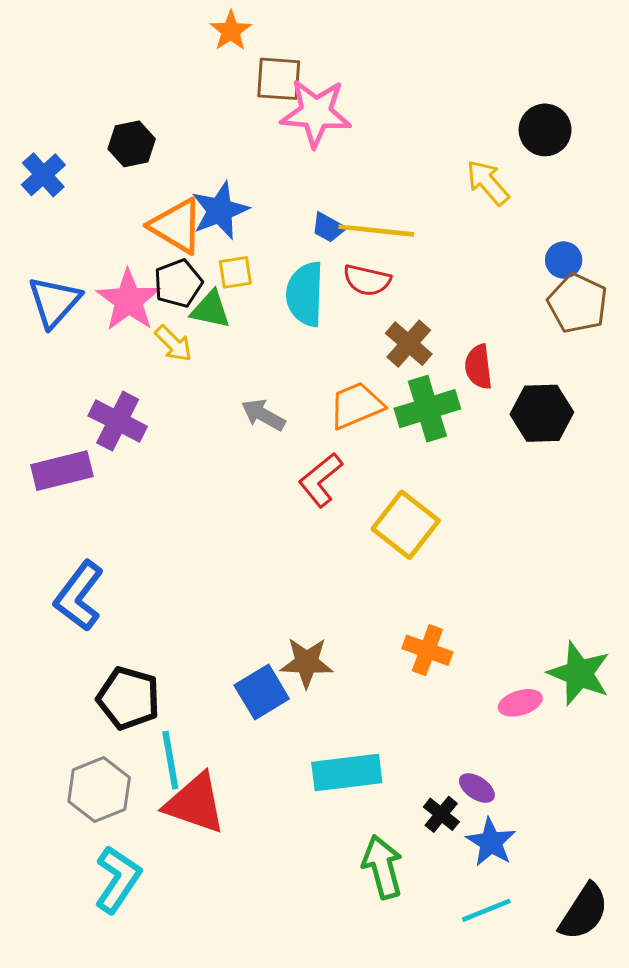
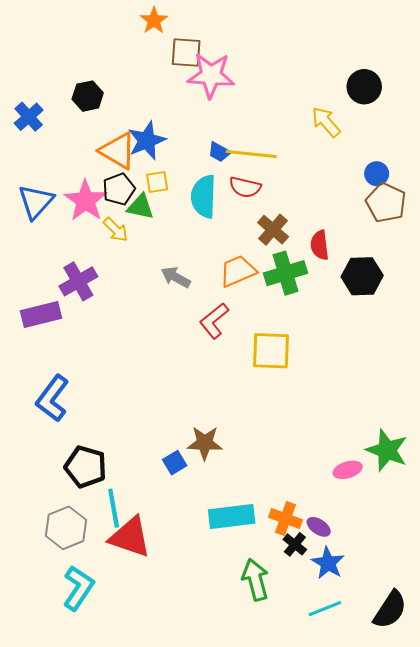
purple cross: (118, 421) -> (78, 281), turned 33
yellow square: (406, 525) -> (271, 351), turned -36
orange cross: (427, 650) -> (285, 519), moved
blue square: (262, 692) -> (175, 463), size x0.7

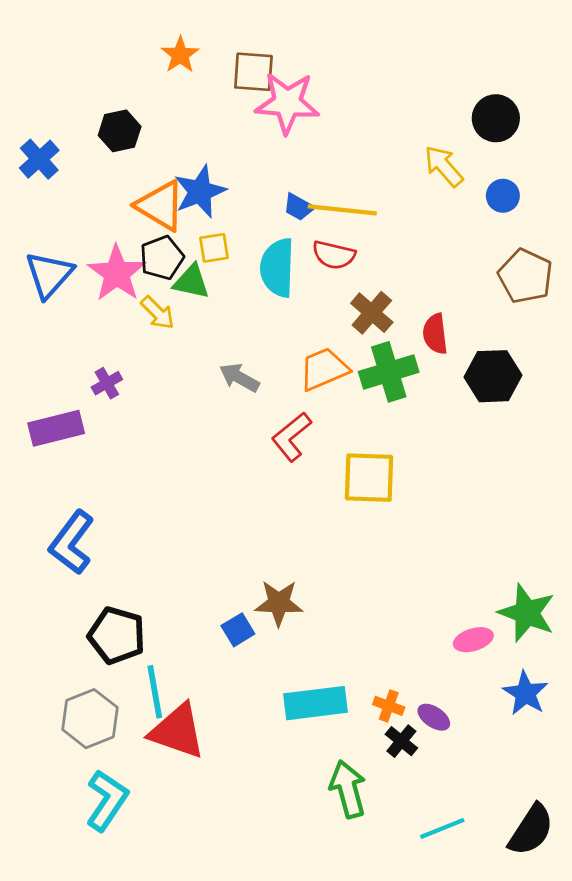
orange star: (154, 20) -> (180, 55), moved
blue circle: (377, 174) -> (503, 196), moved
purple cross: (78, 281) -> (107, 383), size x0.6
orange cross: (285, 519) -> (389, 706), size x0.7
blue star: (328, 563) -> (525, 693), moved

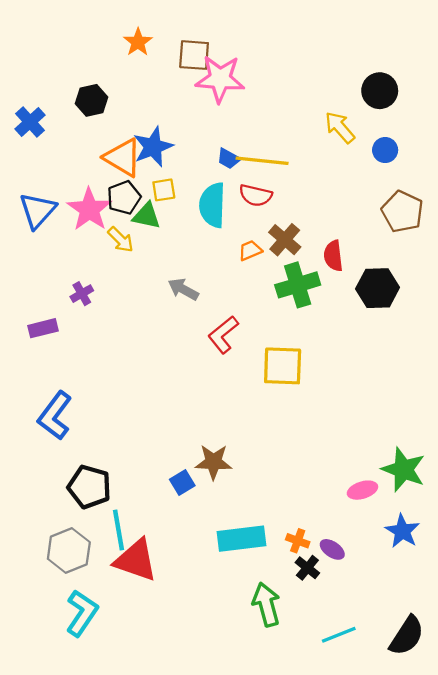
orange trapezoid: (324, 369) -> (250, 250), moved, size x0.6
purple rectangle: (56, 428) -> (43, 328), size x0.7

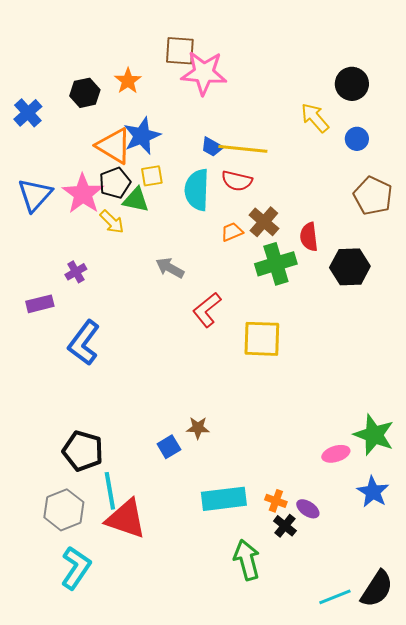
orange star: (138, 42) -> (128, 81), moved
blue L-shape: (55, 416) -> (84, 343), moved
brown star: (213, 462) -> (198, 428), size x0.7
cyan line: (339, 635) -> (335, 597), moved

